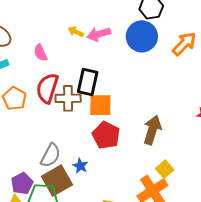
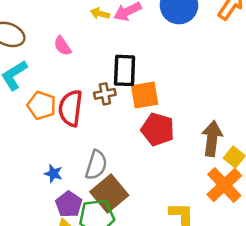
red semicircle: (47, 88) -> (71, 108), moved
brown cross: (68, 98) -> (105, 94), size x0.7
brown arrow: (152, 130) -> (212, 139), moved
blue star: (80, 166) -> (53, 174), moved

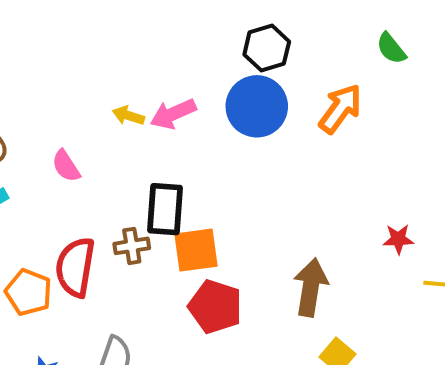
orange pentagon: (42, 105) -> (29, 292), moved
brown arrow: (212, 139) -> (311, 287), moved

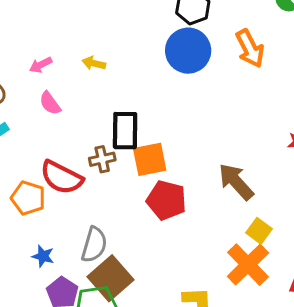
orange arrow: (340, 109) -> (250, 48), turned 120
pink arrow: (173, 114) -> (41, 65), moved, size x0.7
red semicircle: (75, 267) -> (62, 177), turned -69
brown arrow: (311, 287) -> (236, 182), turned -48

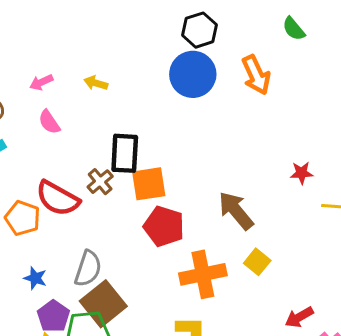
brown cross: (102, 159) -> (100, 182), turned -30
orange cross: (248, 265) -> (203, 274), moved, turned 30

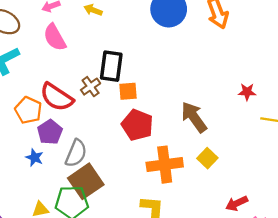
pink semicircle: (49, 122) -> (55, 37), size x1.4
orange square: (149, 184) -> (128, 91), size x0.7
purple pentagon: (53, 316) -> (50, 132), moved

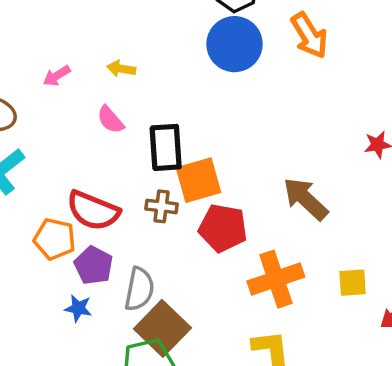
pink semicircle: (55, 37) -> (111, 120), moved, size x0.7
brown cross: (91, 87) -> (161, 206), moved, turned -36
orange square: (128, 91) -> (199, 180), size x1.5
yellow square: (207, 158) -> (353, 283), moved, turned -36

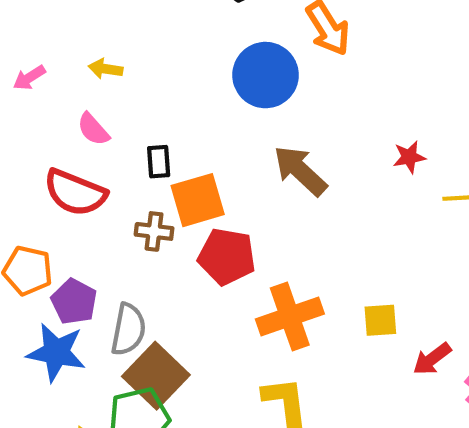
blue circle: (235, 44) -> (266, 75), moved
black rectangle: (166, 147) -> (159, 162), size x0.6
brown arrow: (306, 199) -> (300, 171), moved
red semicircle: (93, 211) -> (75, 193), moved
blue star: (78, 308) -> (56, 352), size x1.8

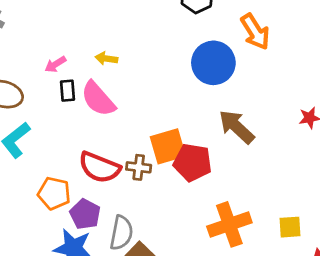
pink semicircle: (93, 129) -> (98, 99), size x1.6
black rectangle: (159, 162) -> (67, 91), moved
red semicircle: (75, 193) -> (99, 167), moved
red pentagon: (227, 257) -> (193, 162), moved

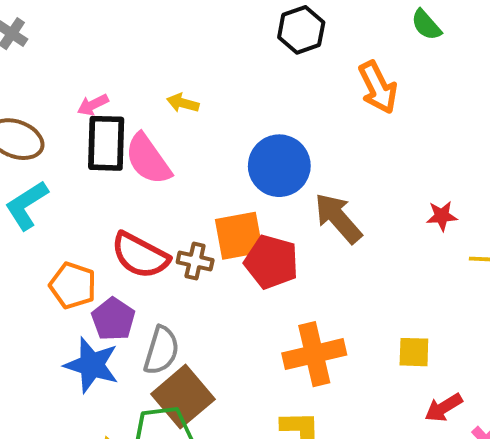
yellow arrow: (106, 58) -> (183, 103), moved
blue circle: (213, 63) -> (279, 166), moved
black rectangle: (67, 91) -> (106, 143), size x1.8
yellow square: (290, 227) -> (414, 352), moved

